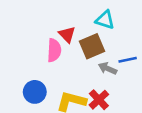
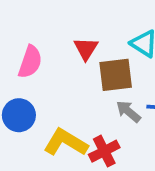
pink semicircle: (54, 50) -> (30, 62), moved

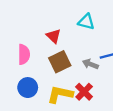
brown square: (116, 75) -> (60, 62), moved

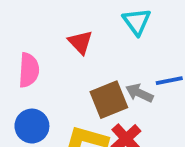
cyan triangle: (86, 22) -> (137, 22), turned 36
brown square: (60, 62) -> (109, 100), moved

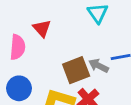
red triangle: (80, 42) -> (42, 28), moved

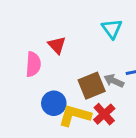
blue circle: (19, 88) -> (54, 103), moved

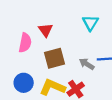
brown square: (92, 86) -> (55, 58), moved
blue circle: (54, 103) -> (24, 83), moved

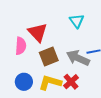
red triangle: (46, 30) -> (38, 32), size x1.5
gray arrow: (87, 64) -> (78, 58), size x1.6

